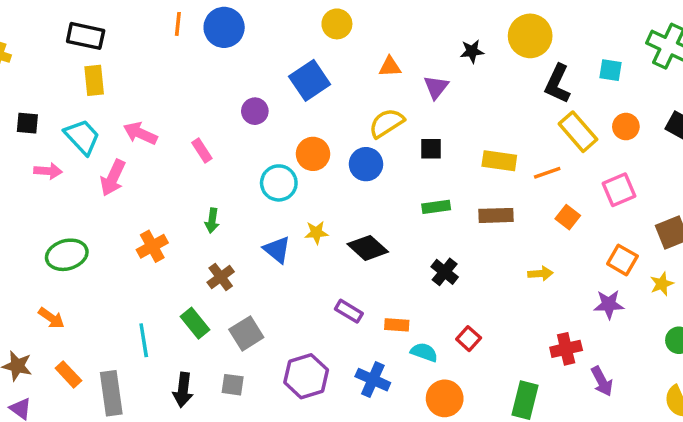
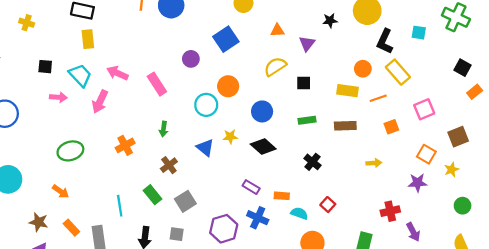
orange circle: (626, 127) -> (363, 69), moved
pink rectangle: (202, 150) -> (157, 84), size x1.5
blue circle: (366, 164) -> (262, 111), moved
orange square: (568, 217) -> (391, 127), turned 32
blue cross: (373, 380) -> (258, 218), moved

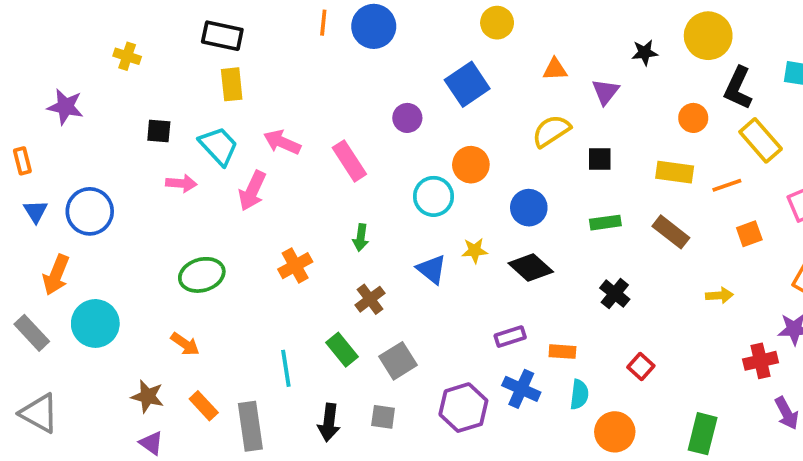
orange circle: (363, 69) -> (693, 118), moved
brown rectangle: (345, 126) -> (671, 232), turned 40
purple rectangle: (251, 187) -> (510, 337), turned -49
red cross: (390, 211) -> (761, 361), moved
cyan semicircle: (299, 213) -> (579, 394), moved, turned 77

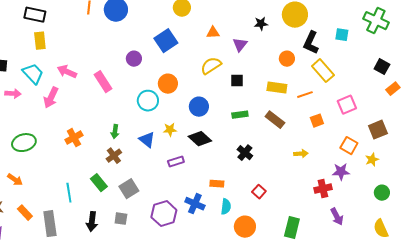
green arrow: (361, 238) -> (115, 132), moved
purple rectangle: (510, 337) -> (176, 162), moved

